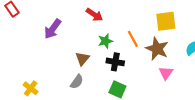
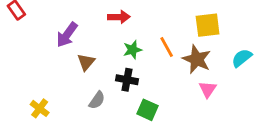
red arrow: (94, 15) -> (119, 17), turned -35
brown triangle: (82, 59) -> (86, 62), moved
black cross: (115, 62) -> (127, 80), moved

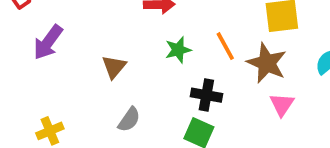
purple arrow: (67, 35) -> (48, 42), moved
black cross: (127, 80) -> (206, 95), moved
yellow cross: (40, 108) -> (50, 131), turned 30

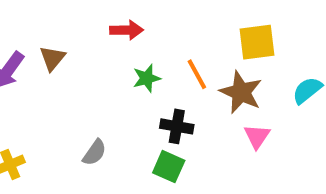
brown triangle: (114, 67) -> (52, 58), moved

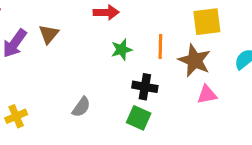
orange line: (197, 74) -> (160, 46), turned 30
pink triangle: (257, 136) -> (207, 95), turned 45

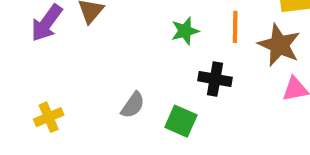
green square: (139, 118) -> (181, 121), moved

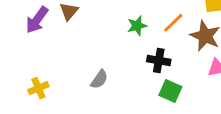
orange line: (235, 27) -> (173, 23), turned 45
green square: (181, 121) -> (170, 91), moved

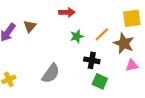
gray semicircle: (99, 79) -> (51, 73), size x1.5

